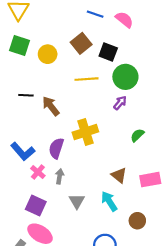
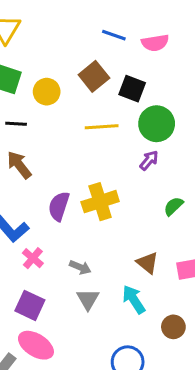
pink semicircle: (124, 20) -> (155, 43), turned 132
black line: (26, 95) -> (16, 124), moved
brown arrow: (51, 106) -> (19, 165), moved
purple semicircle: (56, 148) -> (59, 206), moved
gray arrow: (59, 176) -> (80, 267), moved, turned 104

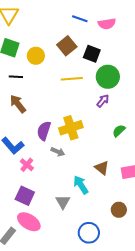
gray arrow: (80, 267) -> (58, 152), moved
gray triangle: (88, 299) -> (63, 202), moved
cyan arrow: (134, 299) -> (81, 185), moved

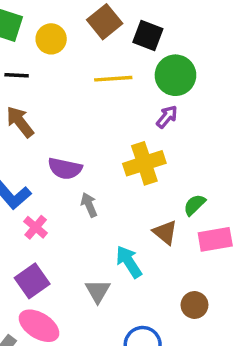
yellow cross: (71, 128) -> (144, 163), moved
purple semicircle: (44, 131) -> (65, 169), turned -96
green semicircle: (119, 131) -> (194, 205), moved
gray arrow: (58, 152) -> (89, 205), turned -136
purple square: (25, 196) -> (32, 281), turned 30

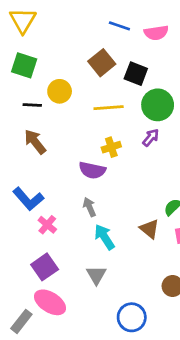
yellow circle: (51, 39) -> (60, 91), moved
yellow cross: (144, 163) -> (111, 147), moved, size x0.6
purple semicircle: (65, 169) -> (92, 170), moved
cyan arrow: (129, 262) -> (104, 237), moved

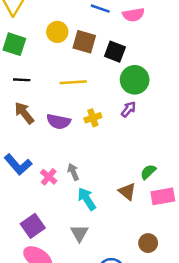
brown square: (102, 63) -> (84, 42), turned -35
yellow circle: (60, 91) -> (57, 32), moved
yellow line: (109, 108) -> (73, 82), moved
purple semicircle: (92, 170) -> (59, 122), moved
pink cross: (47, 225) -> (49, 177), moved

